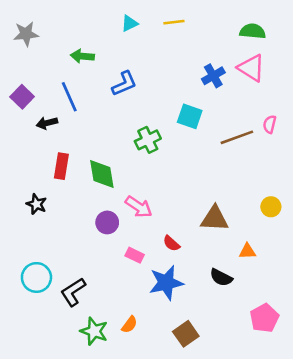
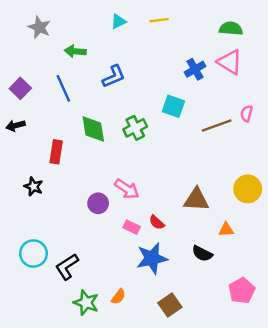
gray star: (26, 34) -> (39, 27), moved, turned 30
black arrow: (47, 123) -> (16, 125), moved
green diamond: (102, 174) -> (93, 129), moved
yellow circle: (271, 207) -> (248, 189), size x1.5
pink rectangle: (135, 255) -> (132, 227), moved

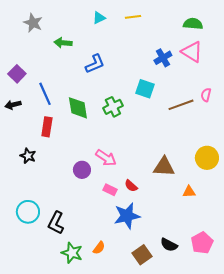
blue line: (63, 88) -> (45, 94), moved
black semicircle: (202, 254) -> (169, 245), moved
black L-shape: (67, 267) -> (56, 223), turned -30

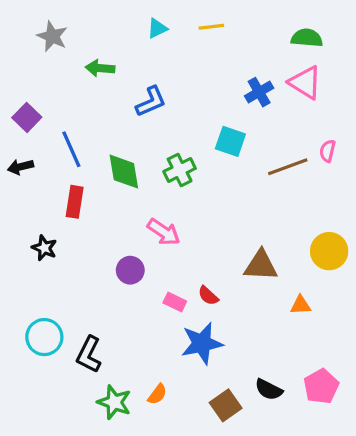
pink arrow: (106, 158) -> (164, 232), moved

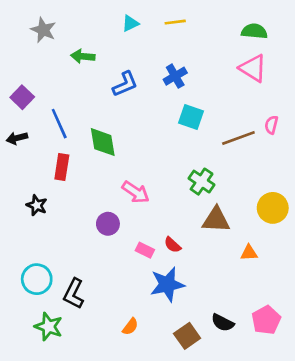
blue cross: (259, 92) -> (175, 76), moved
green cross: (180, 170) -> (202, 182), moved, turned -30
green star: (114, 402) -> (49, 327), moved

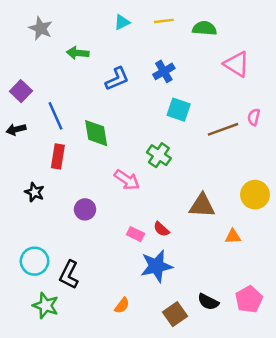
green semicircle: (254, 31) -> (204, 28), moved
green cross: (202, 182) -> (159, 155), moved
purple circle: (108, 224) -> (85, 209), moved

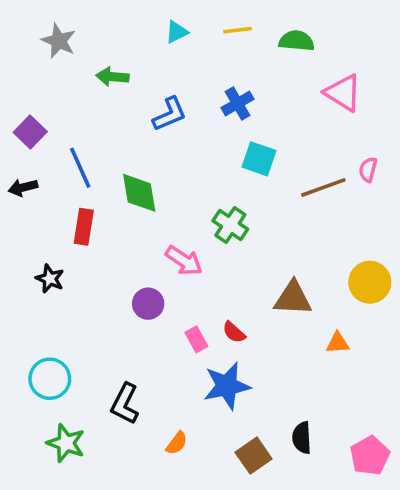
purple circle: (85, 209) -> (148, 304), moved
pink rectangle: (136, 234) -> (196, 339), turned 35
black L-shape: (69, 275) -> (125, 404), moved
pink pentagon: (249, 299) -> (370, 456), moved
black semicircle: (208, 302) -> (302, 438), turned 60

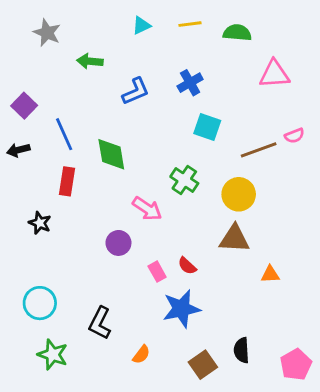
pink triangle: (343, 93) -> (274, 74), turned -36
pink semicircle: (368, 170) -> (294, 136), turned -126
yellow circle: (370, 282) -> (239, 194), moved

